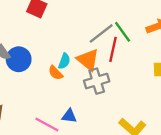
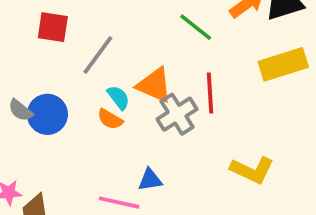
gray line: (101, 33) -> (98, 55), moved
red line: (113, 49) -> (210, 93), moved
cyan semicircle: (64, 61) -> (118, 97), turned -42

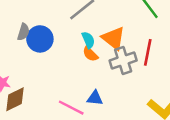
gray semicircle: (21, 110) -> (23, 32), turned -126
orange semicircle: (110, 119) -> (90, 54), moved

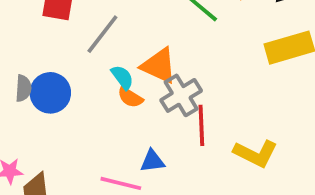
red line: (148, 52) -> (201, 125), moved

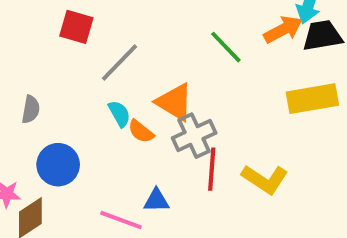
cyan semicircle: (122, 77) -> (119, 114), moved
blue circle: (50, 93) -> (58, 165), moved
yellow L-shape: (256, 153) -> (265, 179), moved

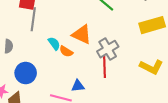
gray line: (120, 62) -> (33, 19), moved, turned -30
gray cross: (194, 136) -> (108, 49), moved
yellow L-shape: (265, 179) -> (151, 67), moved

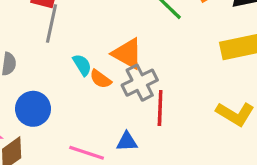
gray cross: (108, 49) -> (140, 83), moved
blue triangle: (78, 86) -> (127, 142), moved

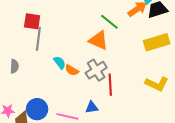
orange triangle: (127, 54) -> (98, 40), moved
blue circle: (33, 109) -> (37, 109), moved

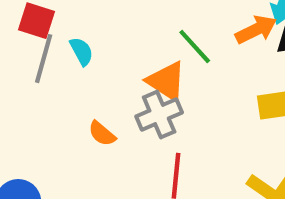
cyan semicircle: (60, 63) -> (82, 51), moved
gray cross: (96, 70) -> (159, 114), moved

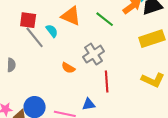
gray line: (44, 59) -> (35, 37), turned -45
orange triangle: (166, 81) -> (71, 16), moved

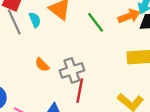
gray cross: (94, 54) -> (72, 70), moved

